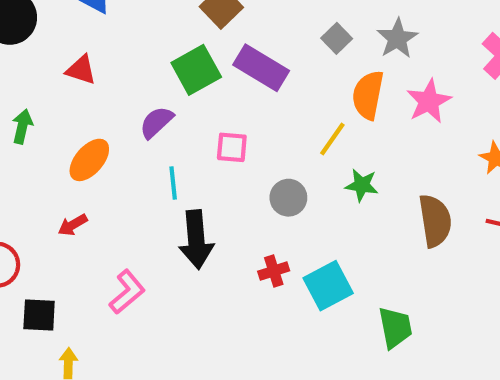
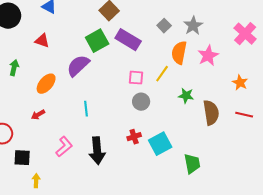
purple semicircle: (156, 122) -> (78, 66), size x1.4
pink square: (232, 147) -> (136, 78), moved
cyan line: (173, 183) -> (86, 109), moved
green star: (362, 185) -> (186, 96), moved
black arrow: (196, 240) -> (97, 151), moved

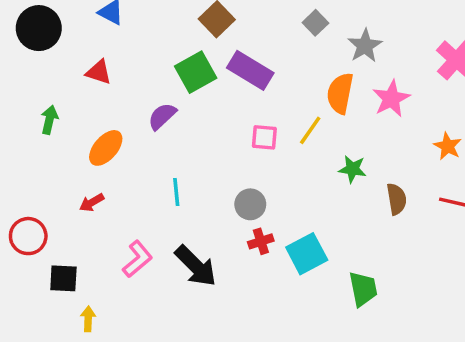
gray square: (164, 26) -> (315, 23), moved
purple semicircle: (78, 66) -> (162, 116), size x0.7
gray circle: (141, 102) -> (250, 204), moved
brown semicircle: (211, 113) -> (397, 199), size x0.7
black arrow: (97, 151) -> (196, 266), turned -40

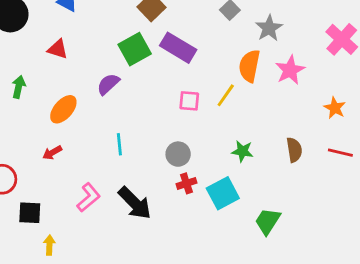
green star: (352, 169) -> (242, 151), moved
green trapezoid: (363, 289) -> (268, 221), turned -136

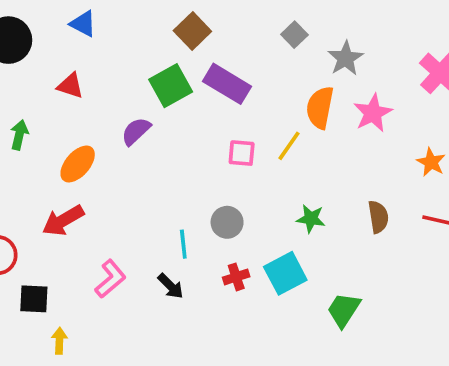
cyan line: (119, 144) -> (183, 244), moved
red arrow: (52, 153) -> (63, 220), size x1.6
red cross: (186, 183) -> (236, 277), moved
black arrow: (135, 203) -> (171, 286), size x0.6

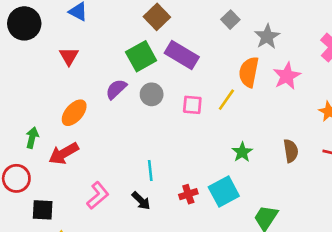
red triangle: (70, 86) -> (69, 56), turned 42
green arrow: (19, 135) -> (32, 138), moved
green star: (311, 219) -> (242, 152), turned 30
gray circle: (227, 222) -> (152, 94), moved

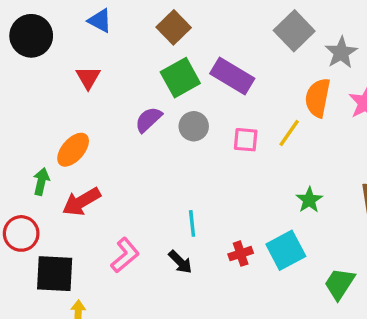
brown square: (157, 17) -> (174, 27), moved
gray square: (230, 20) -> (294, 31), size x1.6
orange ellipse: (74, 113) -> (73, 150), moved
black square: (43, 210) -> (55, 274), size x1.4

